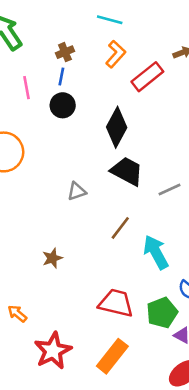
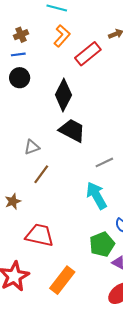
blue line: (61, 77) -> (18, 54), turned 72
gray line: (169, 189) -> (104, 162), moved
brown line: (120, 228) -> (41, 174), moved
red trapezoid: (116, 303) -> (40, 235), moved

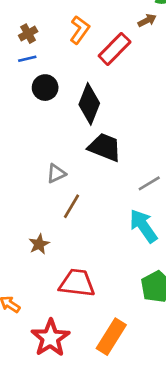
black circle: (20, 78) -> (45, 88), moved

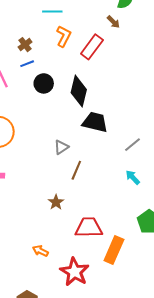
brown arrow: (147, 20) -> (113, 22), turned 80
cyan arrow: (143, 226) -> (133, 177), size x0.6
orange rectangle: (111, 337) -> (114, 250), moved

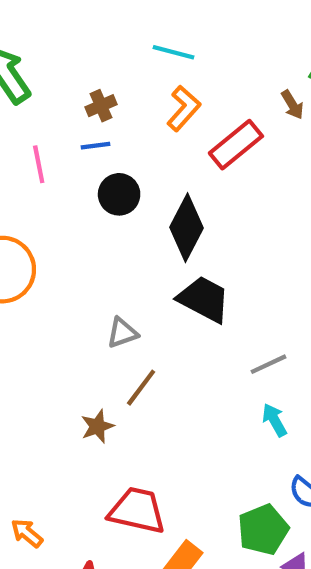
cyan arrow: (133, 177) -> (274, 420), moved
brown star: (56, 202) -> (97, 426), moved

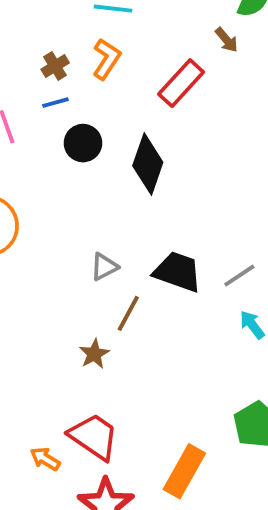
orange L-shape: (184, 108) -> (107, 59), moved
black trapezoid: (204, 299) -> (178, 272), moved
red trapezoid: (137, 510) -> (94, 437), moved, turned 30

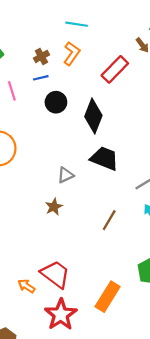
black trapezoid: (178, 272) -> (104, 158), moved
brown line: (128, 313) -> (109, 220), moved
brown star: (94, 354) -> (54, 207), moved

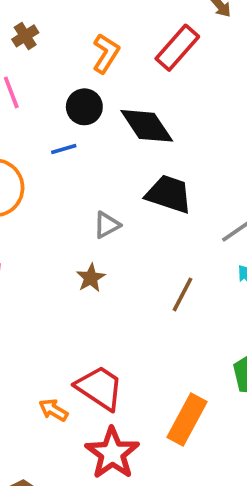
orange L-shape: (72, 54) -> (106, 53), moved
brown cross: (41, 56) -> (25, 36), moved
blue line: (41, 78) -> (64, 149), moved
black diamond: (93, 116) -> (147, 126), turned -52

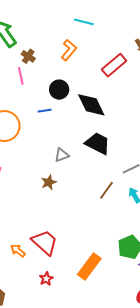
brown cross: (25, 36) -> (28, 56), moved, turned -32
orange L-shape: (106, 53) -> (69, 50), moved
brown line: (182, 294) -> (107, 190), moved
red star: (112, 453) -> (46, 279), size x0.5

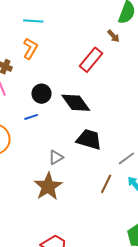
cyan line: (84, 22) -> (33, 21), moved
orange L-shape: (69, 50) -> (30, 49), moved
brown star: (49, 182) -> (48, 186), size x1.8

